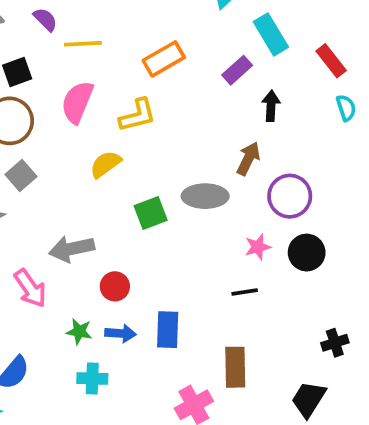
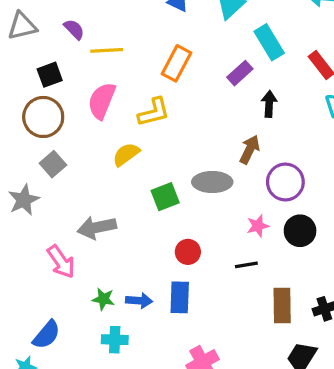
orange rectangle: (164, 59) -> (176, 63), turned -32
red circle: (115, 286) -> (188, 252), moved
brown rectangle: (235, 367) -> (282, 306), moved

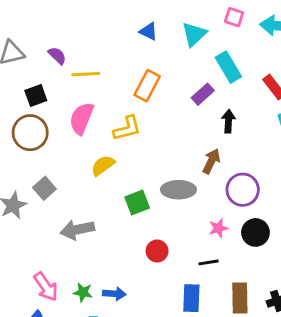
gray square: (53, 164) -> (44, 188), moved
pink arrow: (61, 262) -> (46, 287), moved
blue rectangle: (180, 297) -> (191, 298), moved

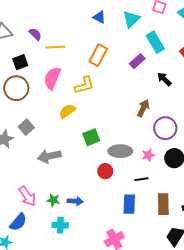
black arrow: (228, 121) -> (164, 79), moved, turned -49
gray ellipse: (178, 190) -> (120, 151), moved

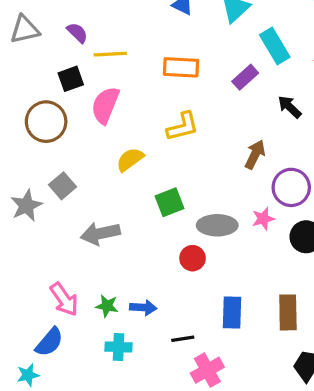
orange rectangle: (98, 55) -> (181, 67), turned 65
black square: (20, 62) -> (71, 79), moved
yellow L-shape: (84, 85) -> (183, 127), moved
pink star: (148, 155) -> (263, 219), moved
black line: (141, 179) -> (183, 339), moved

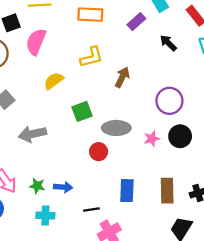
brown arrow: (255, 155) -> (122, 77), moved
pink star: (263, 219) -> (152, 139), moved

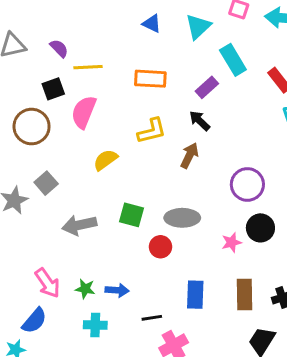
black arrow: (168, 43) -> (200, 121), moved
green square: (82, 111) -> (132, 215), moved, turned 36
pink star: (152, 139) -> (231, 242), moved

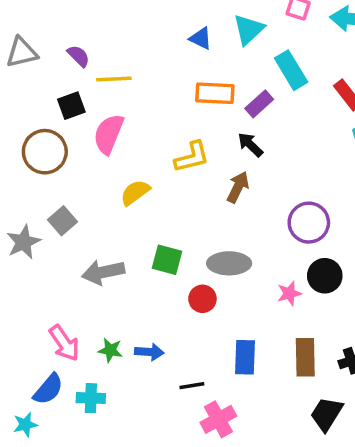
blue triangle: (152, 24) -> (201, 38), moved
orange rectangle: (150, 79) -> (215, 93), moved
cyan cross: (95, 325) -> (91, 398), moved

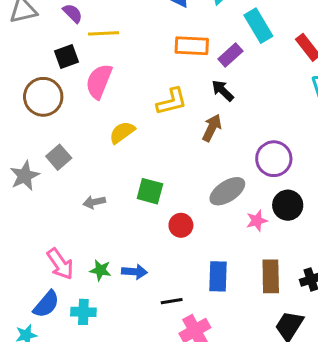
gray ellipse: (229, 263) -> (227, 191), moved, turned -33
gray arrow: (103, 272) -> (94, 202), size x0.6

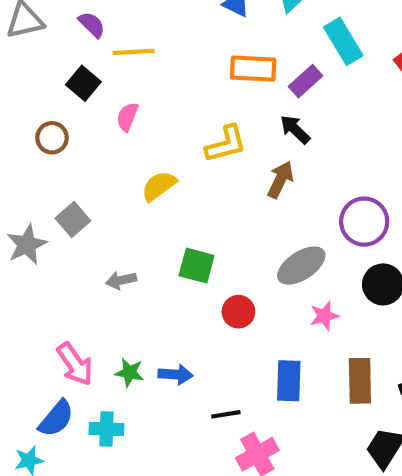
black square: (66, 57) -> (83, 83), turned -30
pink semicircle: (99, 81) -> (127, 117), size x0.6
brown circle: (43, 97) -> (52, 138), size x0.6
pink star: (257, 221) -> (324, 316), moved

